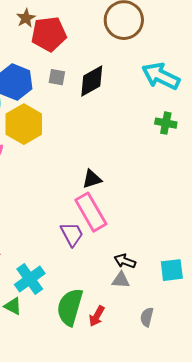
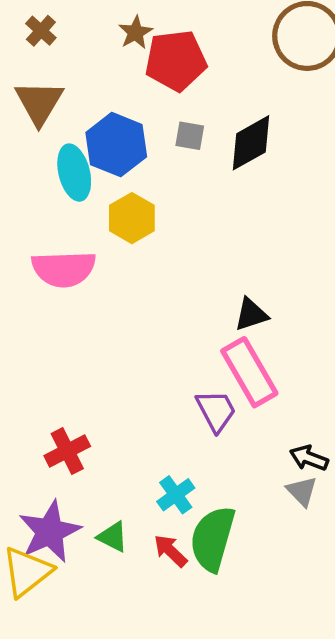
yellow hexagon: (24, 124) -> (132, 218), size x0.7
cyan cross: (30, 279) -> (176, 495), moved, size x0.7
gray triangle: (121, 280) -> (302, 491), turned 42
red arrow: (97, 316) -> (171, 551), moved, turned 105

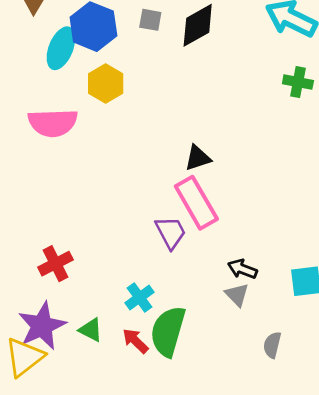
cyan ellipse: (74, 173) -> (61, 48), turned 36

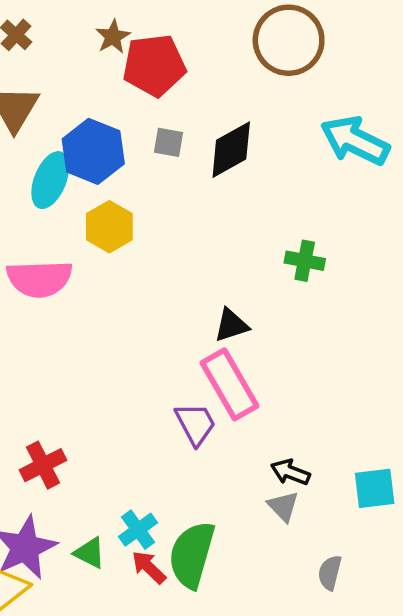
green cross: (298, 82) -> (305, 261), moved
cyan cross: (139, 297) -> (138, 530), moved

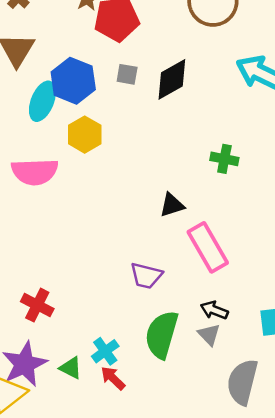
pink rectangle: (229, 384) -> (208, 247), moved
purple trapezoid: (195, 424) -> (146, 276), turned 132
red cross: (43, 465) -> (37, 305), turned -36
green semicircle: (192, 555) -> (162, 335), moved
gray semicircle: (330, 573) -> (242, 382), size x1.8

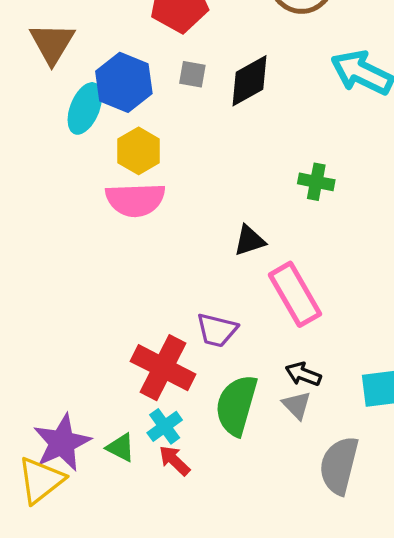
pink semicircle: (35, 172) -> (135, 200), moved
red cross: (37, 305) -> (163, 368), moved, size x1.5

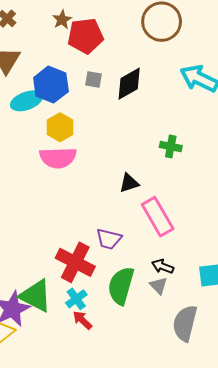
cyan ellipse: (85, 108) -> (27, 101), turned 48
green triangle: (121, 448) -> (36, 296), moved, size x1.8

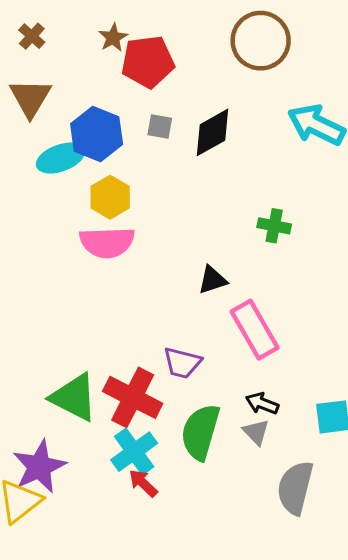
green triangle: (36, 296) -> (74, 397), moved
cyan cross: (76, 299) -> (134, 452), size x1.4

